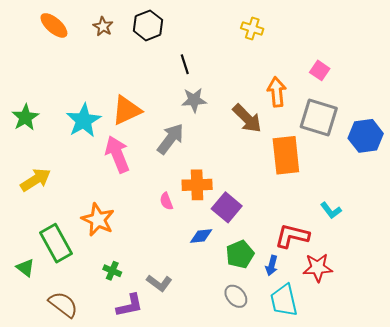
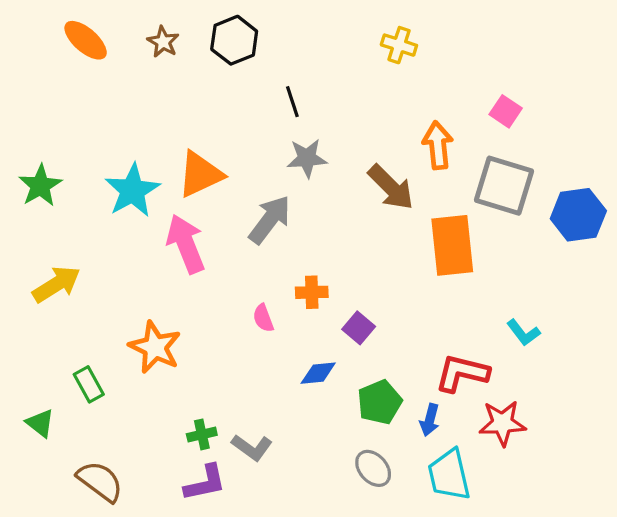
orange cross: (197, 185) -> (312, 292), size x0.7
purple square: (227, 207) -> (359, 328), size x0.7
green rectangle: (56, 243) -> (89, 384), size x0.6
green cross: (112, 271) -> (202, 434), moved, turned -36

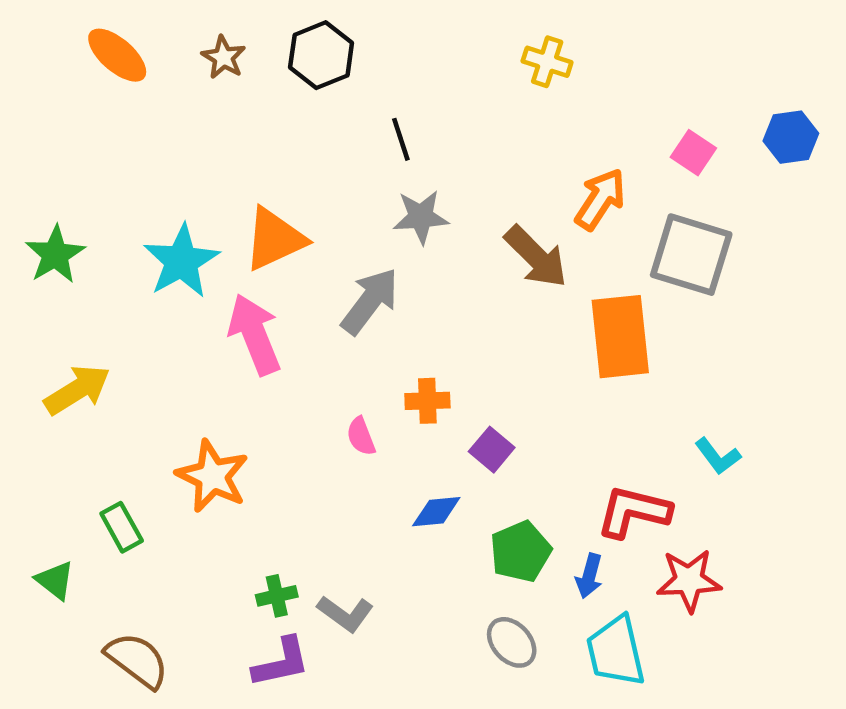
orange arrow: (438, 145) -> (600, 199), turned 39
blue hexagon: (578, 215) -> (791, 137), moved, size x0.7

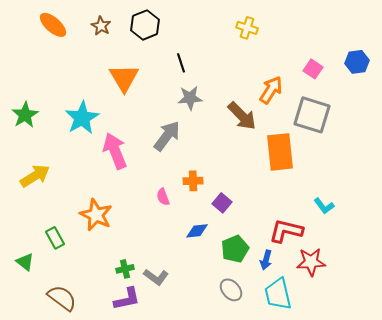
orange triangle: (275, 239) -> (124, 78), moved, turned -36

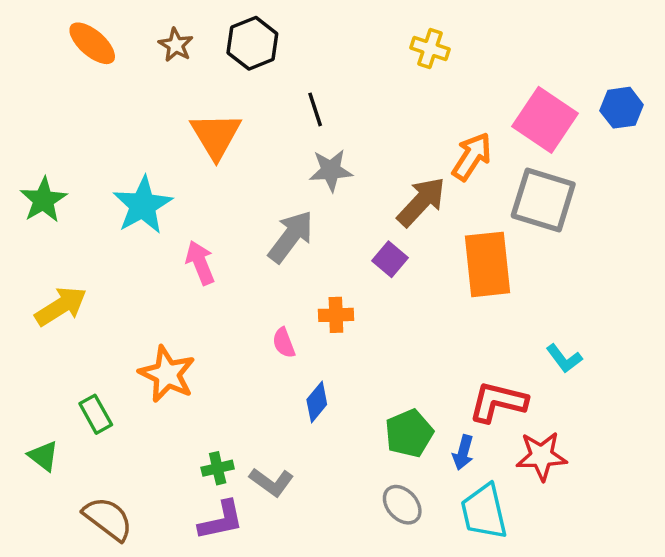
pink square: (313, 69) -> (545, 120), size x1.8
brown arrow: (242, 116) -> (421, 202), turned -92
pink arrow: (115, 151) -> (200, 263), size x0.7
purple square: (222, 203) -> (390, 259), moved
blue diamond: (197, 231) -> (317, 402), moved, turned -45

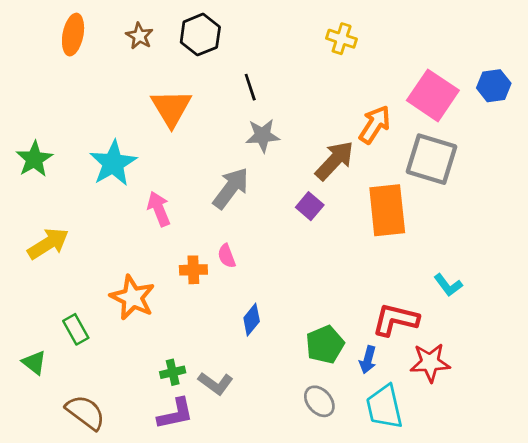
orange ellipse: (92, 43) -> (73, 35), turned 60
orange cross: (336, 315) -> (193, 270), moved
pink semicircle: (284, 343) -> (227, 256), moved

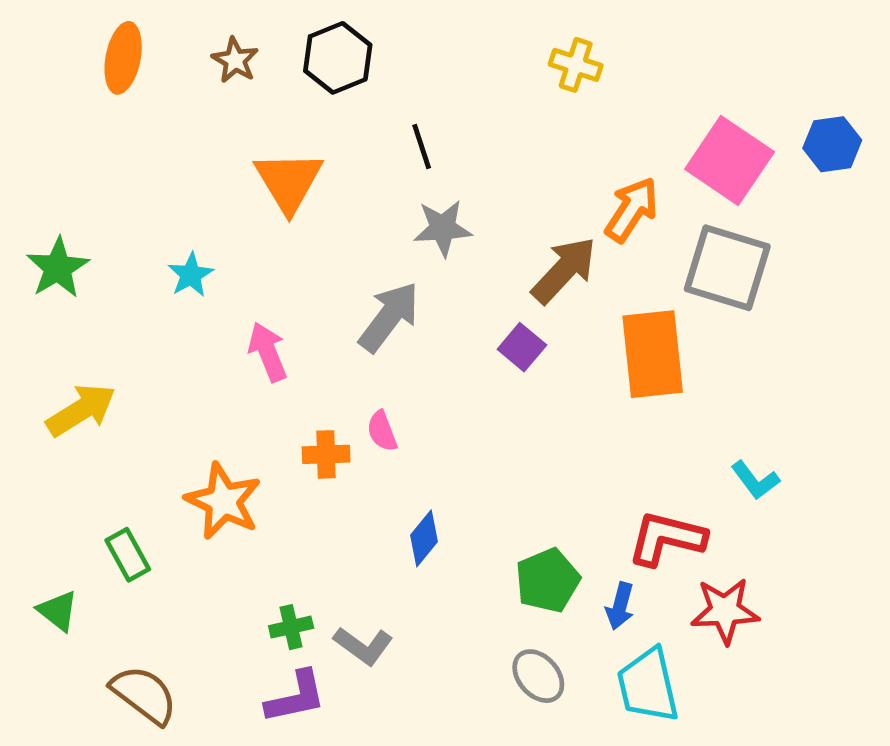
cyan star: (113, 163) -> (191, 275), size x0.6

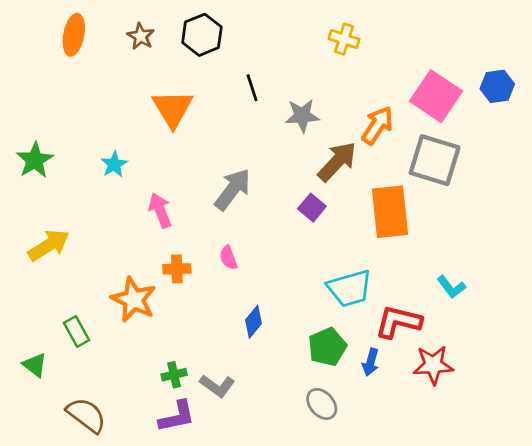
gray star: (443, 228) -> (302, 116), moved
orange cross: (326, 454) -> (177, 269), moved
cyan trapezoid: (648, 685) -> (350, 288), moved, turned -93

